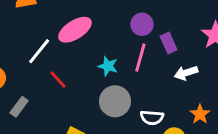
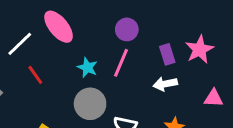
pink ellipse: (75, 30) -> (59, 27), turned 76
purple rectangle: (169, 43) -> (167, 54), moved

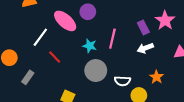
purple circle: (127, 29) -> (88, 12), moved

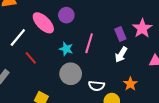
white arrow: (145, 48) -> (121, 55), turned -42

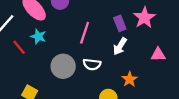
cyan star: (66, 49) -> (38, 36), moved
white semicircle: (96, 86) -> (92, 64), moved

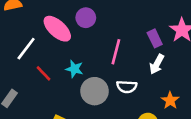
cyan star: (38, 36) -> (74, 69), moved

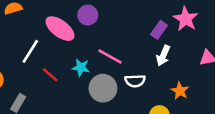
purple rectangle: (155, 38) -> (159, 30), turned 66
pink line: (116, 52) -> (110, 56), moved, turned -70

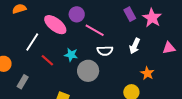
purple rectangle: (159, 30) -> (130, 14), moved, turned -64
pink line: (110, 56) -> (95, 30), moved
white semicircle: (135, 81) -> (105, 51), moved

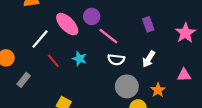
pink star: (152, 18) -> (185, 33), moved
pink triangle: (169, 48) -> (184, 75), moved
gray circle: (88, 71) -> (127, 86), moved

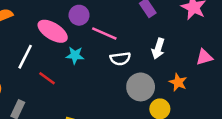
cyan star: (79, 59) -> (75, 55), moved

